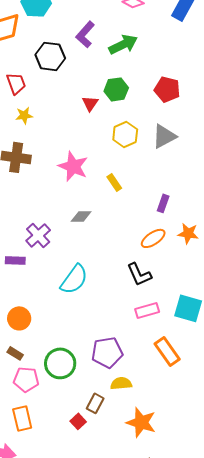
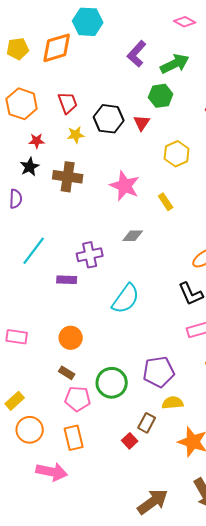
black hexagon: (50, 56) -> (109, 119), moved
green hexagon: (116, 89) -> (161, 96), moved
purple cross: (38, 235) -> (90, 255), turned 30

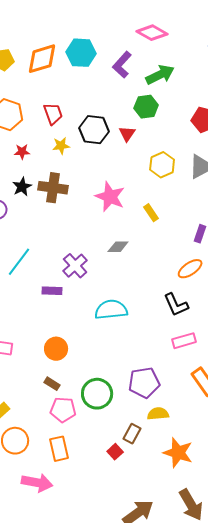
cyan hexagon: (88, 22) -> (81, 53), moved
pink diamond: (185, 22) -> (152, 33), moved, size x1.4
black star: (30, 167) -> (22, 187), moved
purple cross: (90, 255) -> (75, 266), turned -30
cyan semicircle: (126, 299) -> (111, 310), turned -132

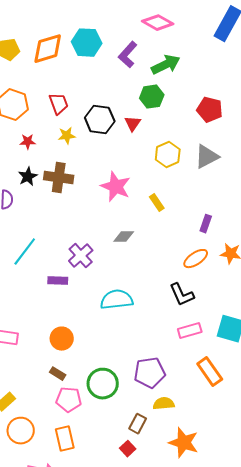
red square: (115, 452) -> (128, 449), moved

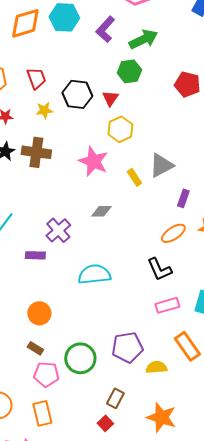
yellow hexagon: (168, 155) -> (120, 129), moved
gray triangle: (207, 157) -> (161, 165), moved
yellow semicircle: (164, 404) -> (156, 367), moved

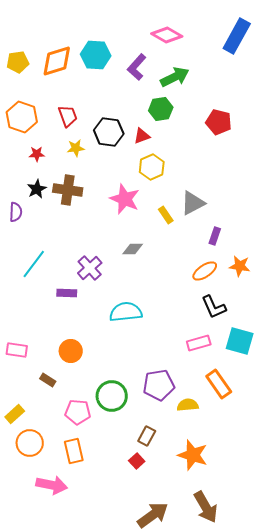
red triangle: (110, 98) -> (142, 136), turned 36
black L-shape: (159, 269) -> (214, 307), moved
brown rectangle: (35, 348) -> (48, 380), moved

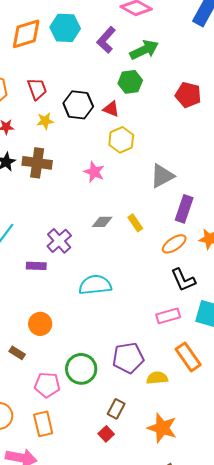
red triangle: (142, 136) -> (111, 109), turned 42
pink star: (125, 199) -> (94, 172), size x0.7
yellow rectangle: (166, 215) -> (135, 223), moved
purple rectangle: (215, 236) -> (184, 209), size x1.5

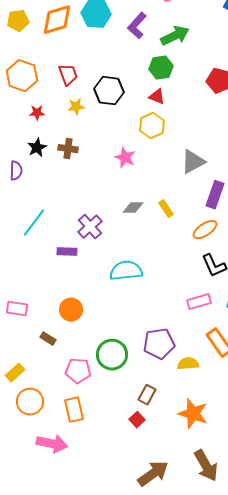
red triangle: (111, 109) -> (157, 97), moved
brown cross: (37, 163) -> (68, 149), size x0.7

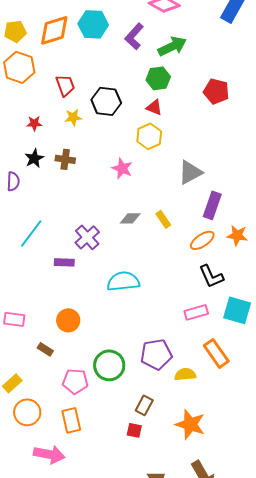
orange hexagon: (22, 76) -> (19, 67), moved
red square: (137, 420) -> (134, 430), turned -35

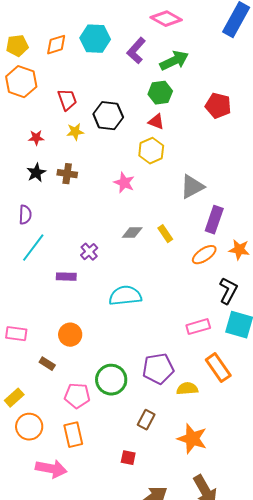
orange diamond: (54, 30) -> (56, 45), size x0.7
purple semicircle: (13, 181) -> (25, 215), moved
purple cross: (87, 237) -> (89, 252), size x0.7
black L-shape: (211, 276) -> (228, 291), moved, turned -128
red square: (134, 430) -> (128, 458), moved

